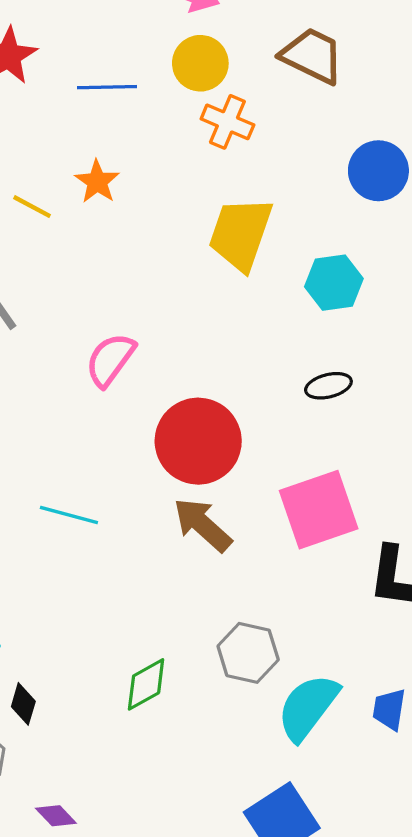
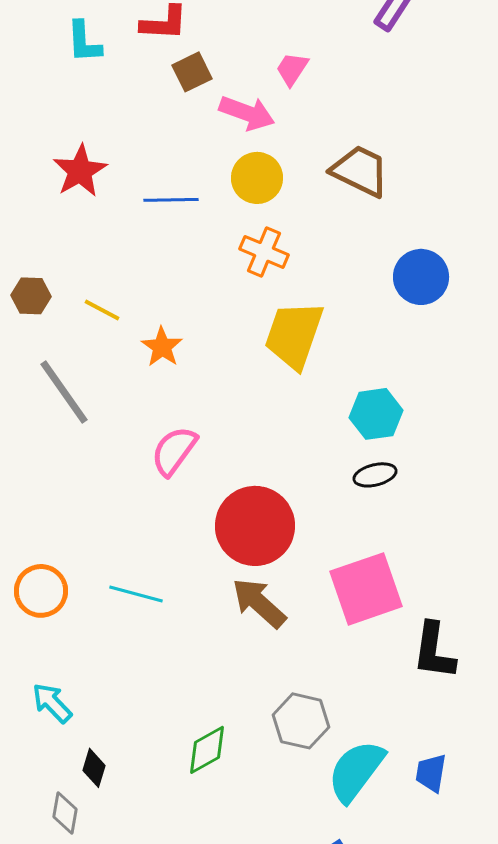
orange cross: (227, 122) -> (264, 252), moved
orange star: (97, 182) -> (162, 347), moved
cyan hexagon: (334, 283) -> (376, 414), moved

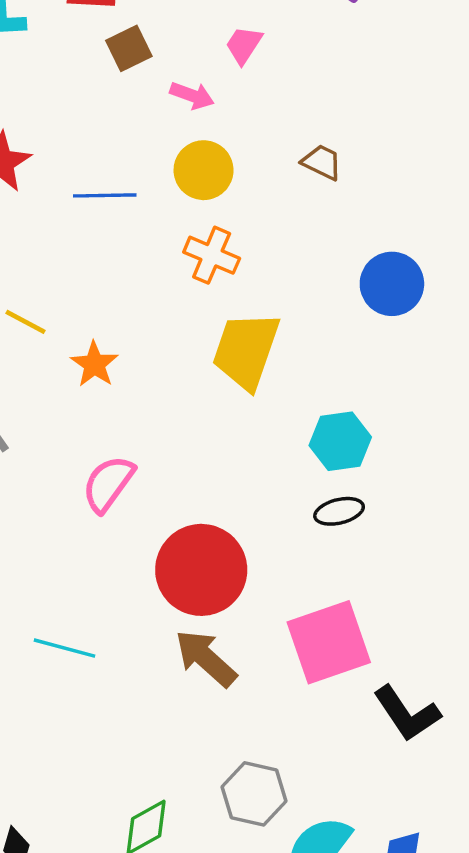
pink arrow: (247, 113) -> (192, 95), size x0.7
brown trapezoid: (360, 171) -> (322, 162), size x0.6
black L-shape: (434, 651) -> (407, 713), turned -42

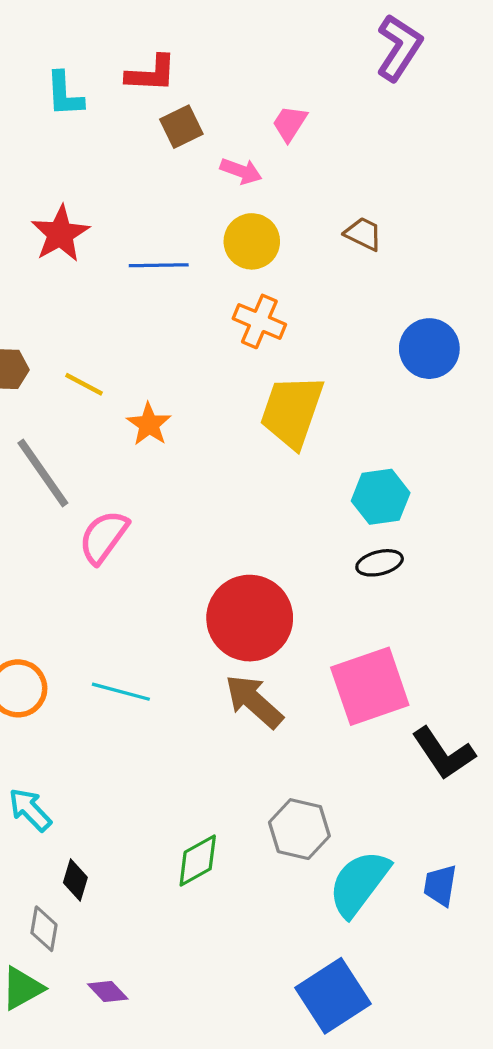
pink semicircle: (108, 484) -> (104, 537), moved

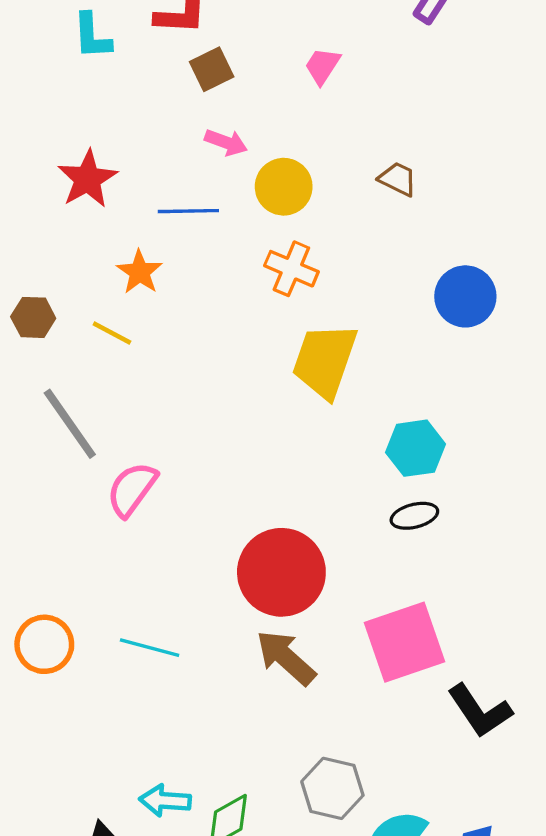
pink arrow: (241, 171) -> (226, 142), moved
orange star: (149, 424) -> (140, 272), moved
cyan arrow: (30, 810) -> (165, 801), moved, turned -42

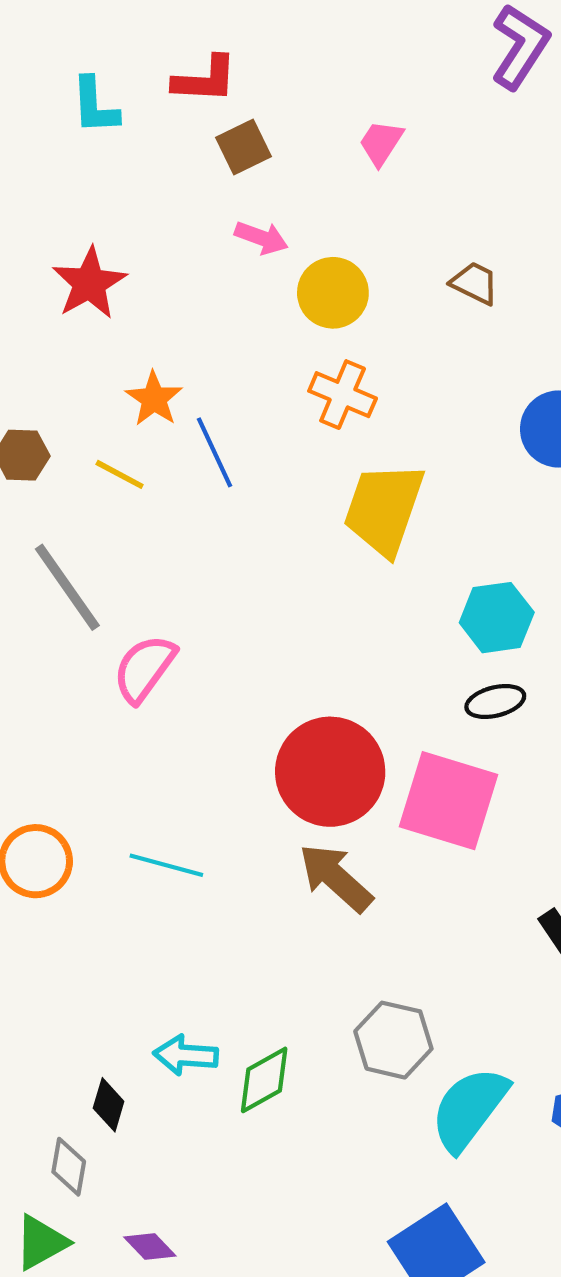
blue line: (188, 211) -> (215, 452), moved, turned 66
pink square: (404, 642) -> (449, 801), moved, turned 36

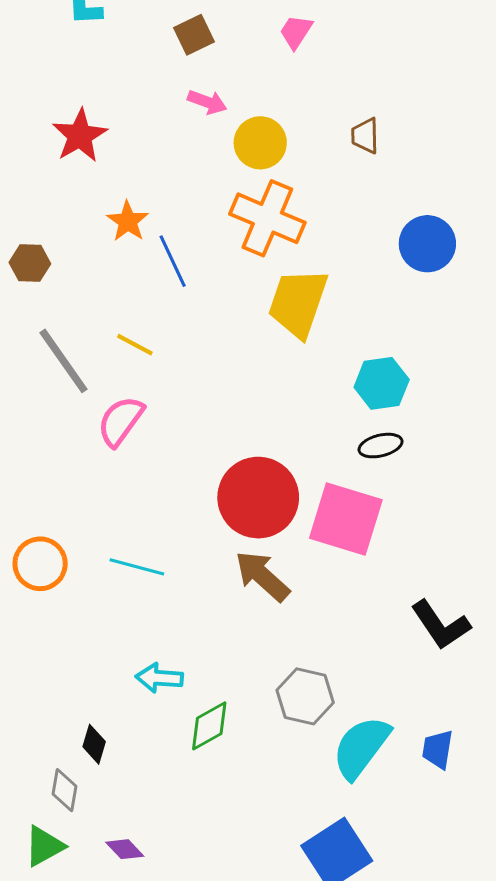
brown trapezoid: (475, 283) -> (365, 136), turned -117
orange cross: (343, 395) -> (267, 218), size x1.5
yellow line: (120, 474) -> (135, 345), moved
cyan arrow: (186, 1055) -> (159, 678), moved

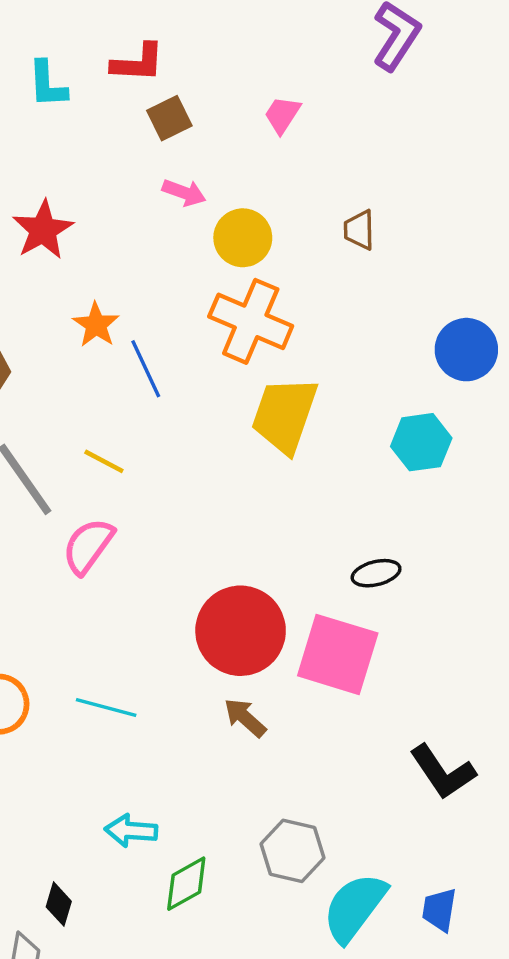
blue circle: (427, 244) -> (466, 350), moved
cyan hexagon: (382, 383) -> (421, 442), moved
brown arrow: (262, 576) -> (245, 718), size x0.7

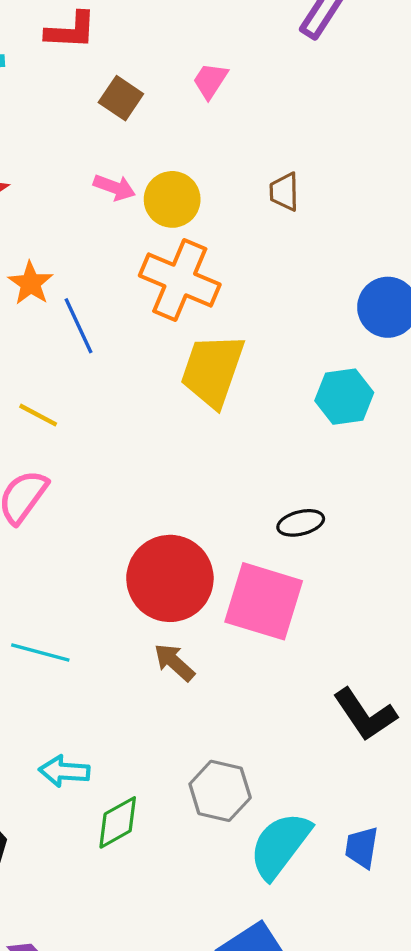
brown square: (169, 118) -> (121, 98), moved, turned -30
pink arrow: (184, 193) -> (114, 187), moved

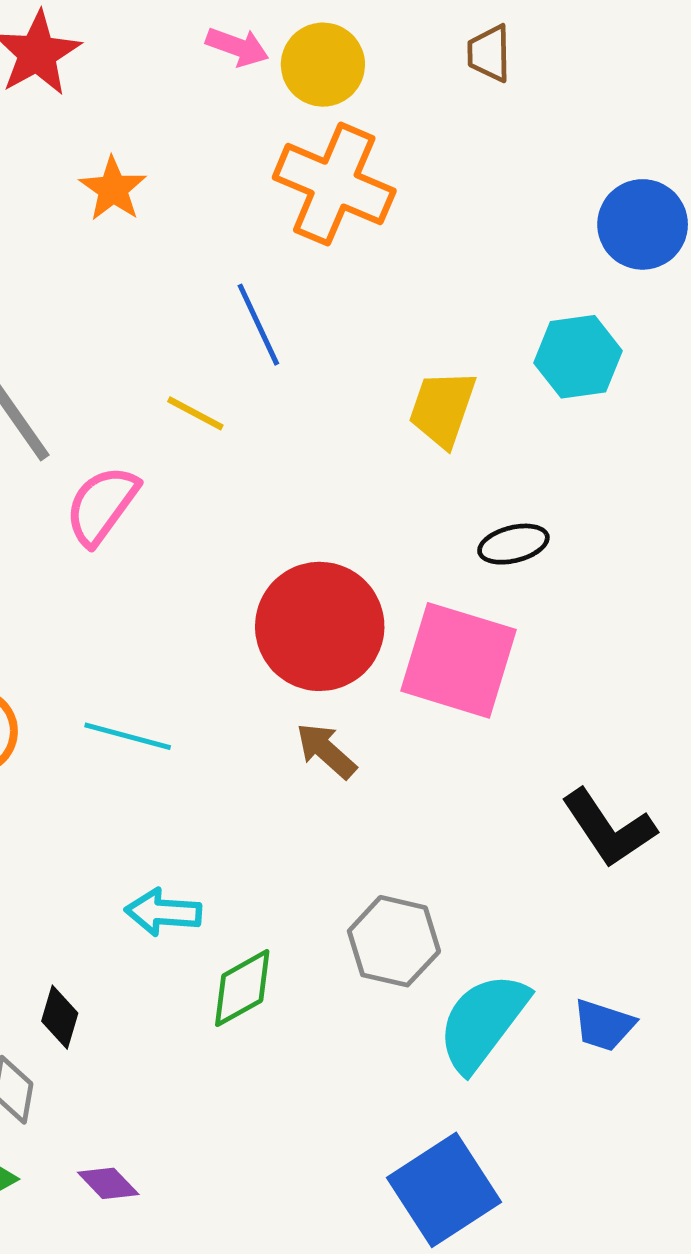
blue line: (78, 326) -> (258, 325), moved
yellow trapezoid: (212, 370) -> (442, 408), moved, size x0.7
yellow line: (38, 415) -> (195, 413), moved
blue trapezoid: (362, 847) -> (604, 1025), turned -81

